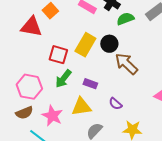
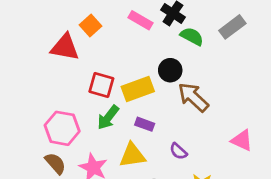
green semicircle: (125, 19) -> (192, 36), turned 48
yellow rectangle: (85, 45) -> (138, 89), moved, turned 40
brown semicircle: (24, 113) -> (55, 163), turned -108

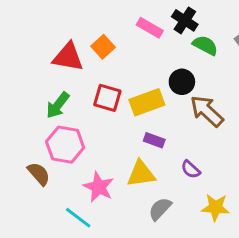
orange square: (91, 26) -> (103, 47), moved
green arrow: (108, 117) -> (58, 105), moved
brown semicircle: (55, 163) -> (39, 174), moved

